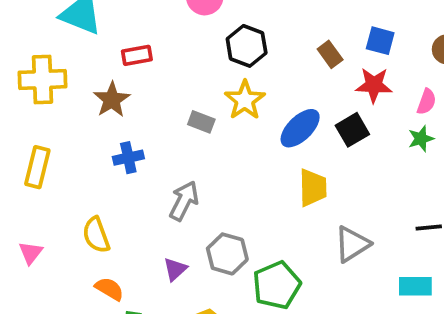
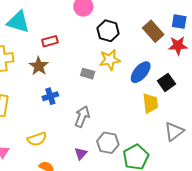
brown rectangle: (330, 54) -> (153, 31), size x1.5
yellow star: (245, 100) -> (110, 60), turned 30
black square: (352, 130) -> (167, 82), moved
yellow semicircle: (96, 235) -> (37, 139), turned -84

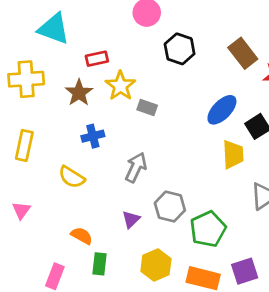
yellow star: (110, 60) -> (120, 86), moved, turned -30
yellow semicircle: (37, 139) -> (72, 177), moved, turned 48

